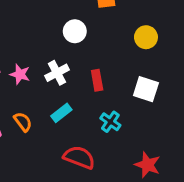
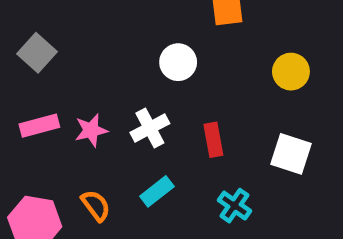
pink star: (20, 74) -> (91, 130), turned -30

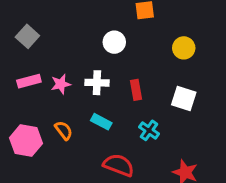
white cross: (150, 128) -> (97, 83), turned 30
cyan rectangle: (157, 191) -> (101, 122), turned 66

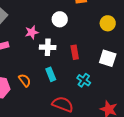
pink star: (61, 84) -> (32, 32), moved
cyan rectangle: (101, 122) -> (51, 74), turned 40

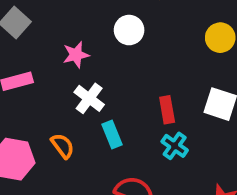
white cross: (48, 47) -> (89, 98), moved, turned 35
red rectangle: (75, 52) -> (167, 110), moved

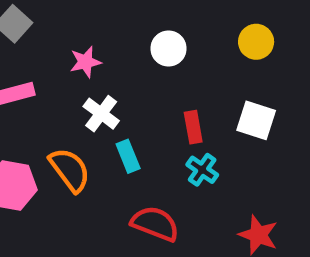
white circle: (129, 30) -> (168, 48), moved
orange semicircle: (63, 146) -> (70, 170), size x1.5

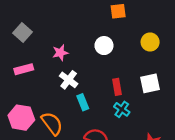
white square: (256, 120) -> (150, 83), turned -30
orange semicircle: (70, 170) -> (52, 124), moved

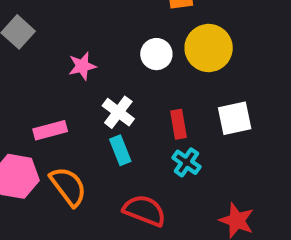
yellow circle: (150, 42) -> (209, 48), moved, size x1.5
pink rectangle: (24, 69) -> (50, 130), moved
white cross: (69, 80) -> (118, 112), moved

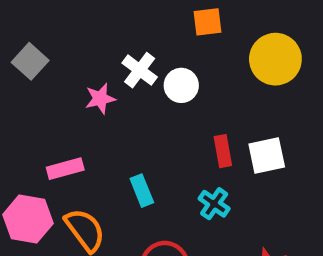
yellow circle: (209, 48) -> (275, 59), moved
white cross: (118, 112) -> (140, 70), moved
red rectangle: (178, 124) -> (223, 151), moved

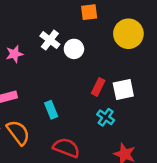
pink star: (100, 99) -> (14, 54), moved
red rectangle: (223, 151) -> (98, 87), turned 36
cyan cross: (214, 204) -> (106, 117), moved

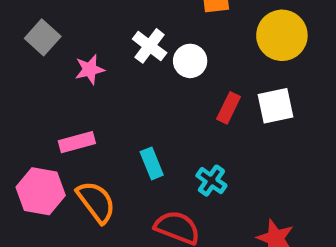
red rectangle: (98, 87) -> (229, 108), moved
white square: (123, 89) -> (276, 106), moved
cyan cross: (106, 117) -> (211, 181), moved

